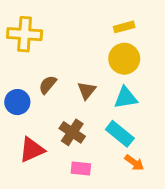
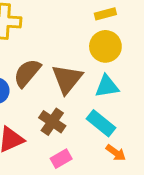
brown semicircle: (48, 85) -> (27, 73), size x1.5
brown triangle: (87, 90) -> (67, 79), size x1.6
pink rectangle: (81, 168) -> (61, 159), turned -36

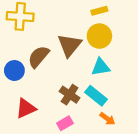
brown triangle: (67, 79) -> (70, 45), moved
brown cross: (52, 122) -> (70, 95), moved

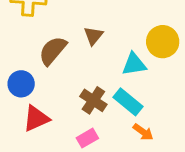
yellow circle: (99, 36) -> (163, 42), moved
brown triangle: (70, 45) -> (93, 36), size x0.6
blue circle: (14, 70) -> (21, 84), moved

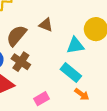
brown triangle: (93, 36) -> (46, 25), turned -48
brown cross: (93, 100) -> (21, 62), moved

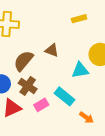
cyan rectangle: (71, 73) -> (64, 96), moved
pink rectangle: (42, 99) -> (41, 105), moved

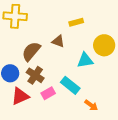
yellow rectangle: (79, 19) -> (76, 22), moved

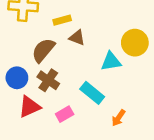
yellow rectangle: (76, 22) -> (62, 20), moved
pink rectangle: (48, 93) -> (65, 114), moved
orange arrow: (91, 105) -> (119, 118), turned 88

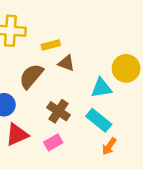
brown cross: (48, 80) -> (58, 111), moved
cyan rectangle: (92, 93) -> (99, 120), moved

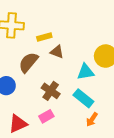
red triangle: (17, 135) -> (18, 124), moved

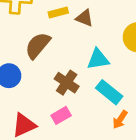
brown triangle: (57, 52) -> (84, 18), moved
cyan triangle: (86, 72) -> (98, 59), moved

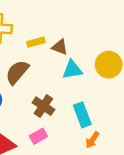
cyan triangle: (98, 59) -> (72, 70), moved
cyan rectangle: (109, 92) -> (82, 115), turned 30

